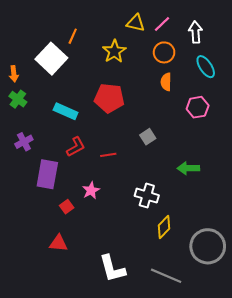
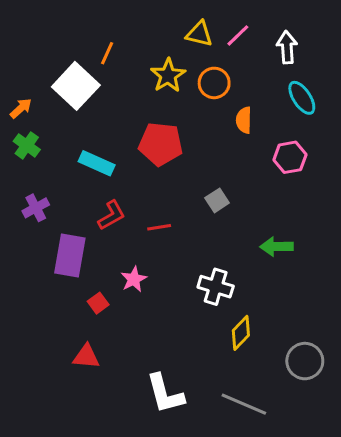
orange circle: (164, 52) -> (214, 83), moved
orange arrow: (14, 74) -> (21, 108), turned -126
gray circle: (208, 246) -> (305, 361), size x0.7

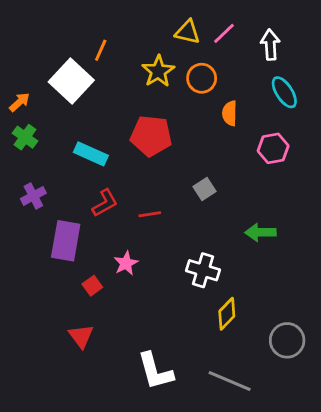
red triangle: (86, 357) -> (81, 336), turned 48

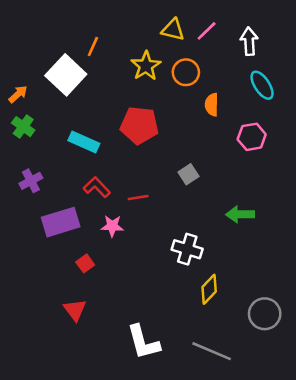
red L-shape: (105, 203) -> (97, 187), turned -104
purple rectangle: (66, 241) -> (61, 222), turned 63
pink star: (126, 263) -> (112, 226), moved, turned 30

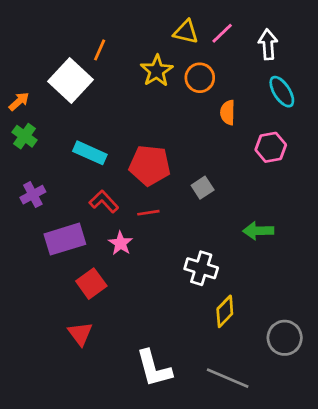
red pentagon: (139, 125) -> (150, 165), moved
pink star: (112, 226) -> (121, 243), turned 30
red square: (85, 263) -> (91, 284), size x1.5

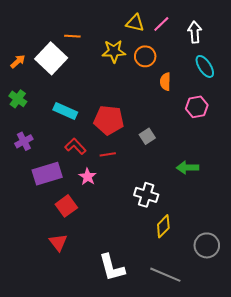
orange line: (100, 50) -> (72, 36), turned 70
yellow star: (157, 71) -> (114, 51), turned 30
orange arrow: (19, 101) -> (18, 61), moved

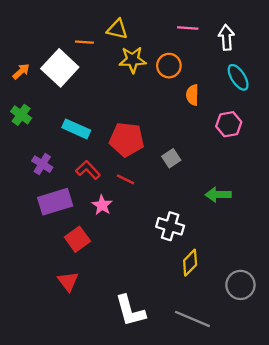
yellow triangle: (135, 23) -> (117, 29), moved
pink line: (161, 24) -> (188, 28), turned 48
purple cross: (24, 141) -> (42, 164), moved, turned -30
red line: (108, 154) -> (126, 179), turned 35

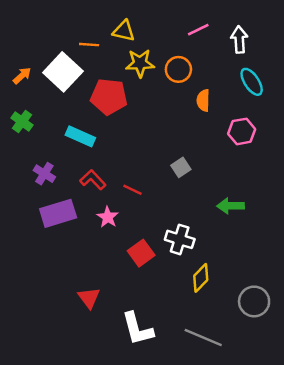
pink line: (188, 28) -> (198, 30), turned -30
red pentagon: (127, 139) -> (109, 97), moved
red square: (77, 239) -> (141, 253), moved
red triangle: (68, 281) -> (89, 298), moved

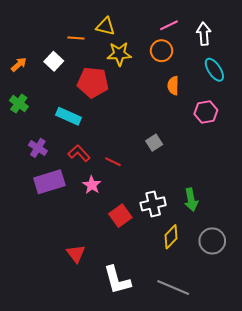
orange circle: (178, 69) -> (162, 51), moved
white square: (63, 72) -> (54, 61), size x0.6
green arrow: (231, 206) -> (191, 200), moved, turned -100
white cross: (180, 239) -> (153, 204), turned -30
gray circle: (254, 301) -> (212, 241), moved

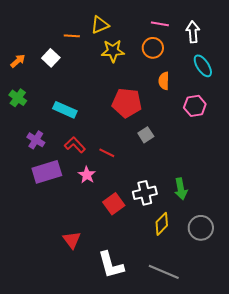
pink line: (169, 25) -> (160, 24), turned 36
yellow triangle: (105, 26) -> (100, 25), turned -36
red pentagon: (93, 82) -> (127, 103), moved

